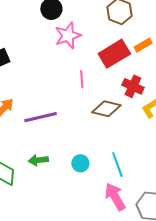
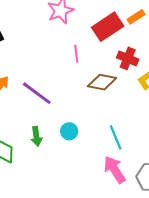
purple line: (41, 117) -> (37, 93), turned 52
green arrow: (38, 160) -> (36, 136), turned -90
cyan circle: (80, 163) -> (69, 131), moved

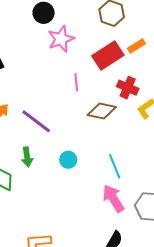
green arrow: (36, 136) -> (27, 157), moved

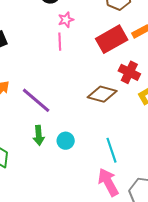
pink star: (61, 39) -> (66, 20), size x0.6
pink line: (76, 82) -> (60, 42), moved
green arrow: (27, 157) -> (39, 135), moved

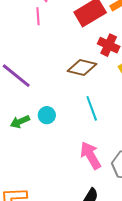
green arrow: (39, 135) -> (20, 122), moved, turned 72
cyan line: (112, 150) -> (92, 108), moved

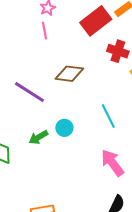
brown diamond: (82, 68) -> (69, 74), moved

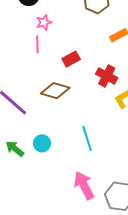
red rectangle: (96, 21) -> (71, 59), moved, size x0.6
green arrow: (38, 137) -> (15, 149), turned 60

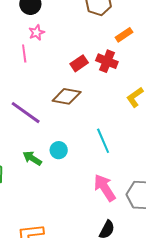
pink star: (44, 22) -> (37, 33), moved
pink line: (37, 44) -> (24, 54), moved
red cross: (107, 76) -> (107, 61), moved

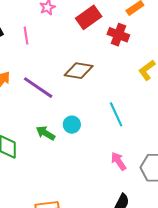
pink line: (24, 54) -> (26, 36), moved
red rectangle: (79, 63) -> (89, 17), moved, size x1.4
pink arrow: (105, 188) -> (119, 161), size x0.7

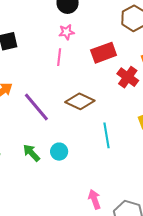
pink line: (26, 36) -> (59, 57), moved
cyan line: (116, 114) -> (107, 135), moved

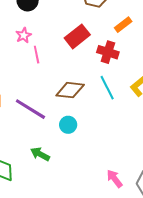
pink star: (67, 32) -> (24, 35), moved
cyan line: (107, 135) -> (107, 88), moved
cyan circle: (59, 152) -> (68, 125), moved

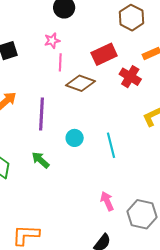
cyan line: (107, 88) -> (111, 145), moved
brown diamond: (70, 90) -> (80, 83), moved
purple line: (30, 109) -> (42, 114), turned 48

